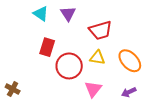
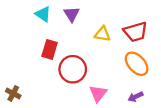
red trapezoid: (101, 30) -> (135, 32), moved
yellow triangle: (97, 58) -> (102, 34), moved

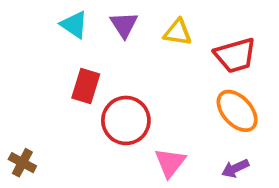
yellow triangle: (102, 34) -> (178, 32), moved

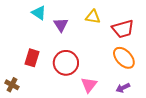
purple triangle: (124, 25) -> (61, 25), moved
red rectangle: (86, 86) -> (32, 58), moved

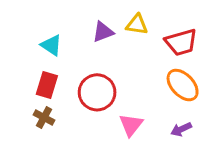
cyan triangle: (39, 13) -> (51, 45), moved
purple triangle: (61, 25) -> (103, 32), moved, turned 42
brown cross: (12, 85) -> (44, 117), moved

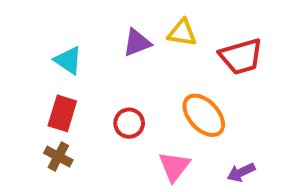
orange ellipse: (183, 85) -> (204, 115), moved
red circle: (97, 92) -> (129, 123), size x0.6

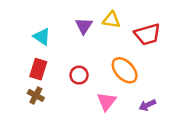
purple triangle: (137, 43) -> (84, 26), turned -36

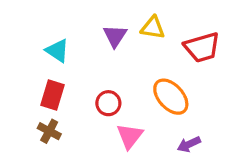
pink triangle: (107, 101) -> (130, 136), moved
purple arrow: (147, 105) -> (189, 144), moved

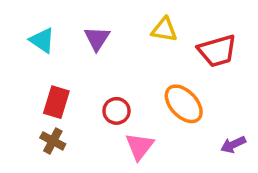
purple triangle: (115, 36) -> (97, 38), moved
cyan triangle: (57, 51) -> (42, 40), moved
purple arrow: (189, 144) -> (233, 145), moved

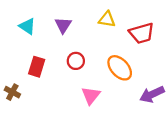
red circle: (116, 111) -> (76, 61), moved
brown cross: (53, 141) -> (12, 92), moved
purple arrow: (233, 145) -> (152, 94), size x1.5

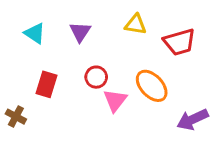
pink triangle: (91, 96) -> (115, 100), moved

